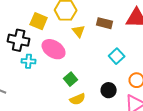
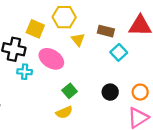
cyan square: (117, 56) -> (119, 52), moved
black circle: (109, 90) -> (110, 92), moved
yellow semicircle: (78, 99) -> (64, 112), moved

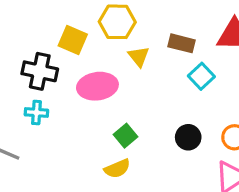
pink ellipse: (51, 59) -> (97, 86), turned -40
cyan cross: (25, 72) -> (36, 113), moved

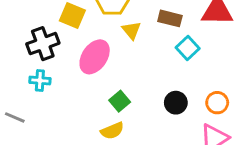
black cross: (40, 71) -> (43, 44), turned -32
pink ellipse: (97, 86) -> (95, 57), turned -48

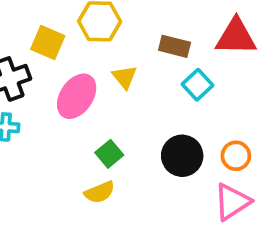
yellow triangle: (131, 30) -> (125, 77), moved
black circle: (176, 103) -> (182, 156), size x1.4

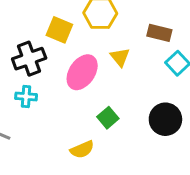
yellow semicircle: (100, 192) -> (82, 150), moved

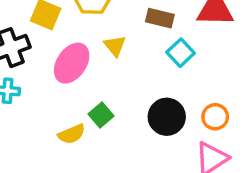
yellow semicircle: (82, 150) -> (72, 134), moved

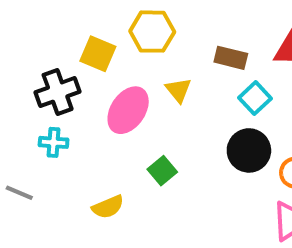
black circle: (167, 117) -> (249, 150), moved
yellow semicircle: (72, 134) -> (108, 207), moved

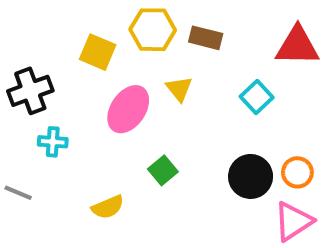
brown rectangle: (231, 58) -> (206, 38), moved
black cross: (58, 92) -> (30, 91), moved
black circle: (249, 150) -> (251, 176), moved

